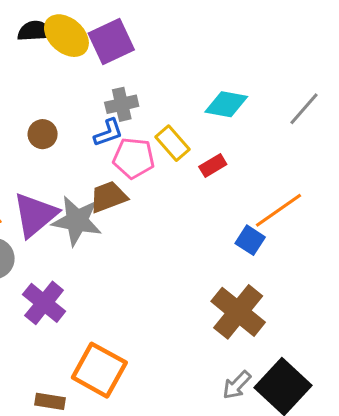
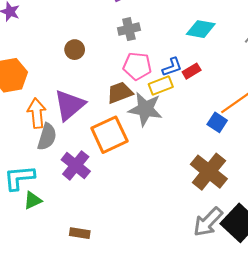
blue L-shape: (108, 133) -> (172, 67), moved
yellow rectangle: (172, 143) -> (161, 85), moved, turned -70
gray star: (77, 221) -> (145, 109), moved
orange square: (99, 370) -> (109, 135), moved, turned 36
gray arrow: (237, 385) -> (208, 222), size x1.5

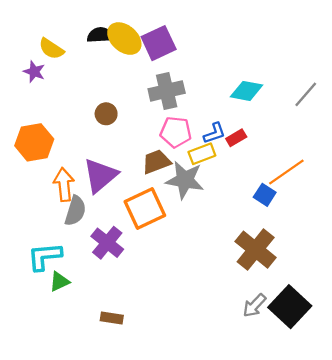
gray cross: (129, 29) -> (167, 91), size x1.4
gray arrow: (208, 222) -> (254, 305), size x0.7

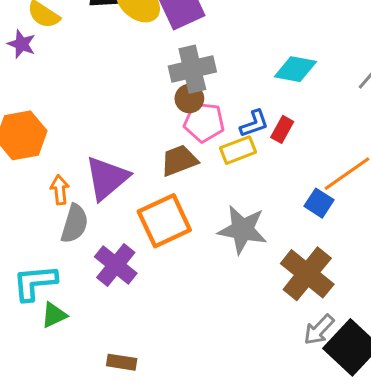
brown circle: (106, 114) -> (189, 99), moved
red rectangle: (236, 138) -> (282, 129), turned -30
gray star: (185, 180) -> (242, 230), moved
orange arrow: (64, 185) -> (60, 190), size x0.7
gray arrow: (254, 305) -> (319, 330), moved

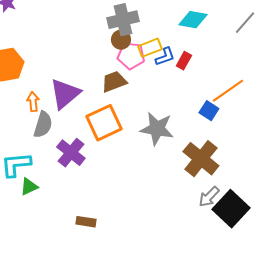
yellow rectangle: (238, 150) -> (150, 48), moved
brown rectangle: (122, 362) -> (86, 222), moved

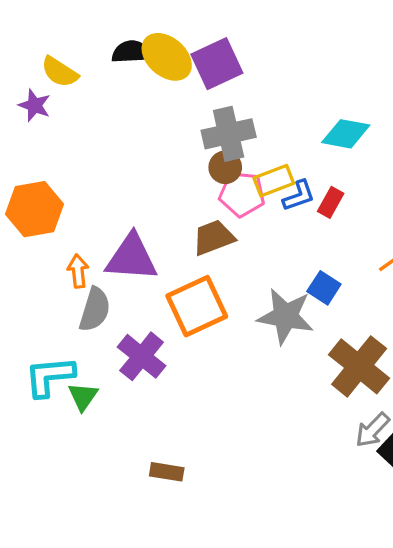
purple triangle: (65, 94) -> (132, 258), turned 44
blue square: (209, 111) -> (324, 288), moved
green triangle: (29, 187) -> (83, 396), moved, turned -30

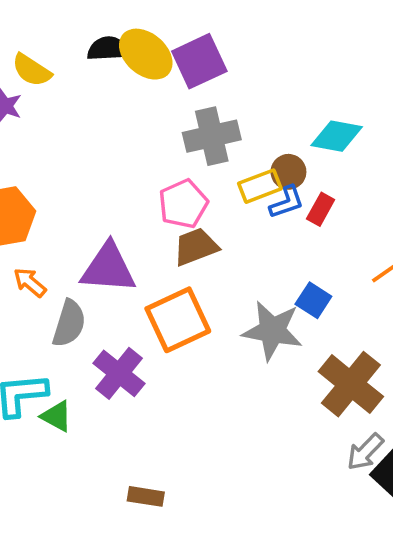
brown circle: (225, 167) -> (288, 172), moved
pink pentagon: (242, 194) -> (183, 204), moved, turned -30
orange arrow: (78, 271) -> (30, 282), moved, turned -44
green triangle: (83, 396) -> (57, 416), turned -36

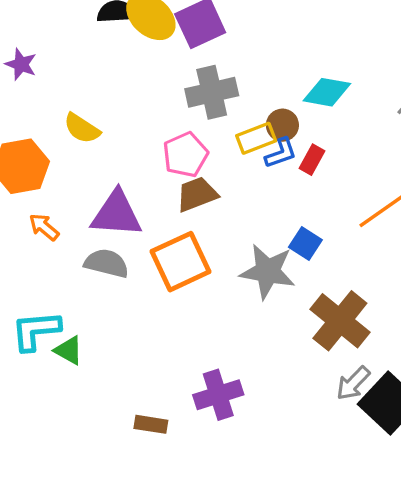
yellow semicircle: (32, 70) -> (82, 128), moved
gray semicircle: (69, 323) -> (106, 263), moved, turned -93
purple cross: (119, 373) -> (218, 395), moved, turned 33

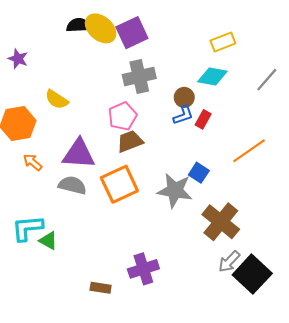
yellow rectangle: (256, 138) -> (223, 42), moved

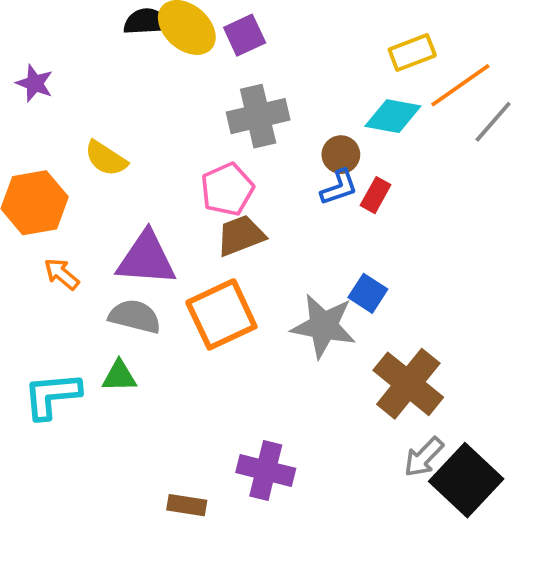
purple square: (132, 33) -> (245, 35), size x0.7
orange line: (249, 151) -> (460, 85), moved
green triangle: (48, 241) -> (119, 376), moved, turned -30
purple cross: (143, 269) -> (266, 470), turned 32

